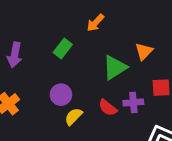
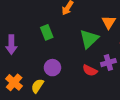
green rectangle: (63, 48) -> (47, 32), turned -48
yellow semicircle: (73, 117) -> (37, 86), moved

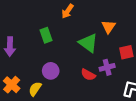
green triangle: (89, 39) -> (88, 43), turned -42

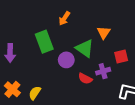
green rectangle: (46, 35) -> (44, 42), size x1.5
purple circle: (51, 71) -> (66, 60), moved

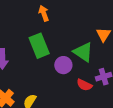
orange arrow: (64, 18) -> (44, 13), moved, turned 128

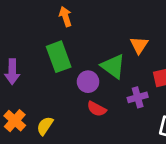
red semicircle: (84, 85) -> (97, 109), moved

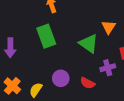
purple circle: (88, 82) -> (61, 78), moved
red semicircle: (97, 109) -> (88, 83), moved

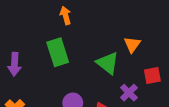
purple cross: (108, 68) -> (129, 93), turned -32

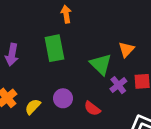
purple cross: (129, 93) -> (118, 85), moved

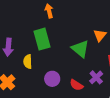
purple cross: (118, 85) -> (96, 77), moved
yellow semicircle: (33, 107) -> (28, 62), moved, turned -40

